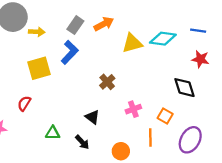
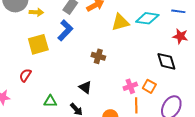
brown cross: (107, 82) -> (98, 56), turned -32
pink cross: (133, 109) -> (130, 86), moved

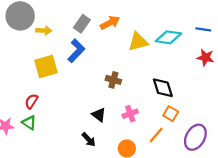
black diamond: (166, 61) -> (163, 88), moved
pink cross: (130, 86) -> (130, 114), moved
green triangle: (50, 101) -> (29, 123), moved, turned 32
orange line: (136, 105) -> (156, 135), turned 42

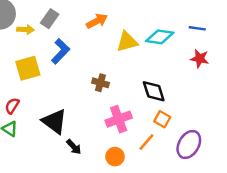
gray rectangle: (82, 24) -> (50, 19), moved
pink cross: (130, 114) -> (119, 119), size x1.5
black triangle: (99, 115) -> (54, 121), moved, size x1.6

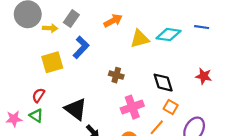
red star: (200, 59) -> (204, 76), moved

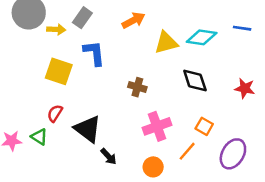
blue L-shape: (81, 47) -> (94, 53), turned -50
yellow square: (52, 62) -> (59, 71), turned 35
black diamond: (163, 83) -> (195, 81), moved
red semicircle: (38, 95) -> (55, 113), moved

